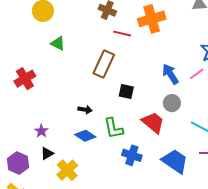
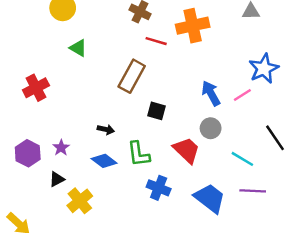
purple star: (41, 131) -> (61, 148), moved
purple hexagon: (18, 163) -> (28, 153), moved

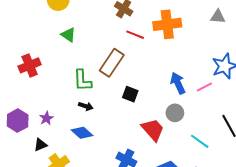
green L-shape: (139, 154) -> (82, 80), moved

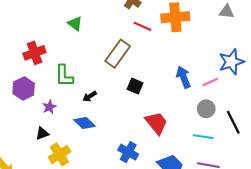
green L-shape: (82, 80) -> (64, 76), moved
black arrow: (86, 106) -> (90, 96), turned 128
gray circle: (175, 113) -> (206, 109), moved
purple hexagon: (18, 121) -> (24, 88), moved
cyan line: (200, 141) -> (203, 137), turned -30

